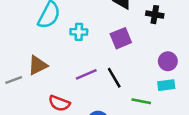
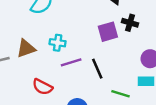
black cross: (155, 15) -> (130, 23), moved
cyan cross: (79, 32) -> (58, 43), moved

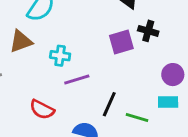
brown triangle: (26, 48) -> (21, 41), moved
black line: (97, 69) -> (109, 104), moved, turned 48

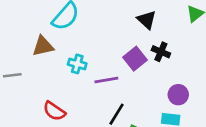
purple square: (121, 42) -> (135, 59), turned -30
purple line: (77, 79) -> (106, 80), moved

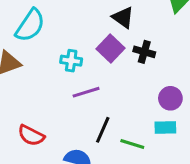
purple square: (135, 59) -> (110, 48), moved
cyan cross: (77, 64) -> (71, 61), moved

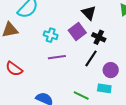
black line: (103, 130) -> (91, 58), moved
red semicircle: (31, 135) -> (14, 69), moved

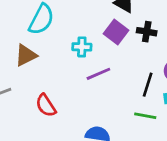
black line: (91, 58) -> (148, 85), moved
red semicircle: (14, 69) -> (46, 105), turned 36

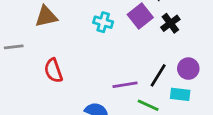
black cross: (147, 32) -> (170, 23), turned 30
purple line: (98, 74) -> (125, 85), moved

